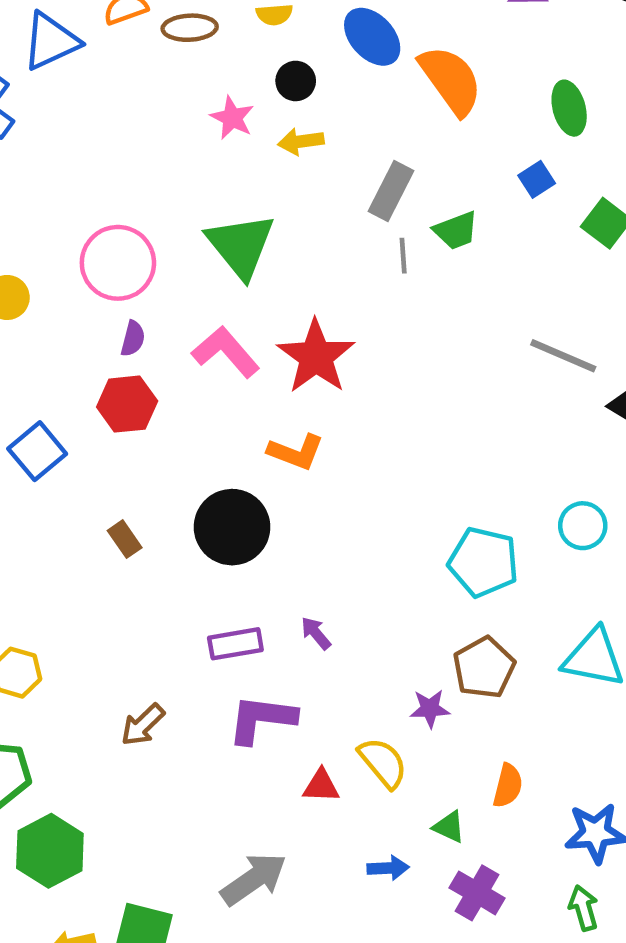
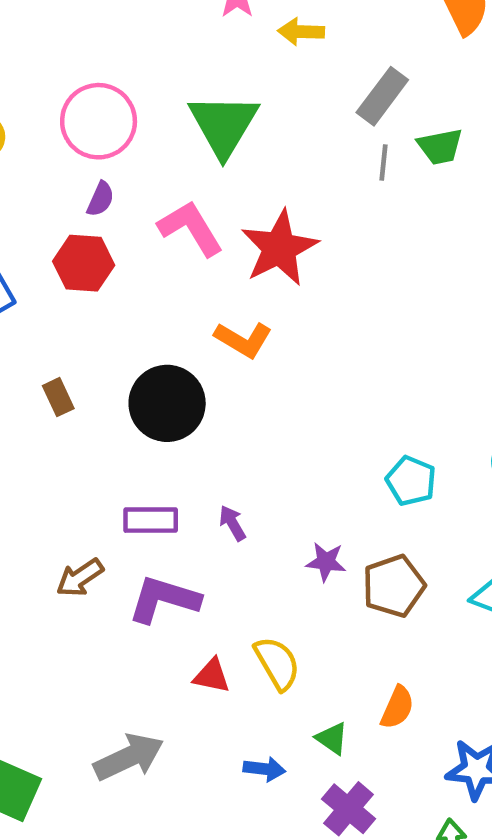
cyan pentagon: (483, 562) -> (411, 481), size x0.7
purple star: (430, 709) -> (326, 562), moved
brown arrow: (143, 725) -> (80, 578), moved

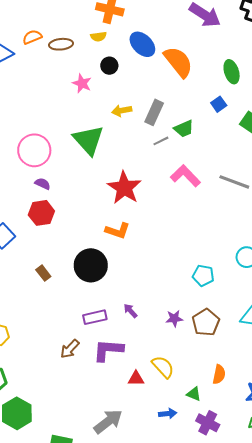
yellow arrow: (301, 32) -> (122, 111), moved
gray line: (383, 162) -> (161, 141), turned 70
purple semicircle: (101, 199) -> (43, 184), turned -77
pink L-shape: (191, 228) -> (185, 176), moved

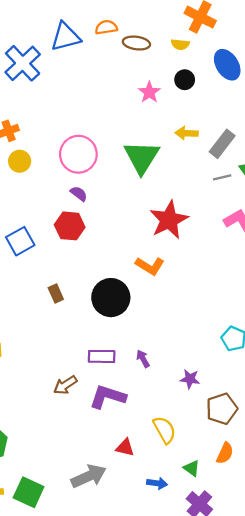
brown pentagon: (206, 322) -> (222, 409), moved
red triangle: (136, 379) -> (125, 448), moved

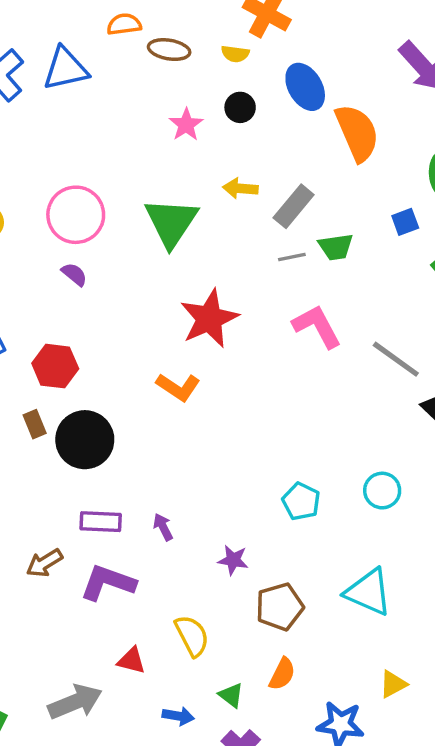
blue triangle: (66, 37) -> (66, 69), moved
red hexagon: (70, 226) -> (55, 366), moved
black circle: (111, 298) -> (85, 440), moved

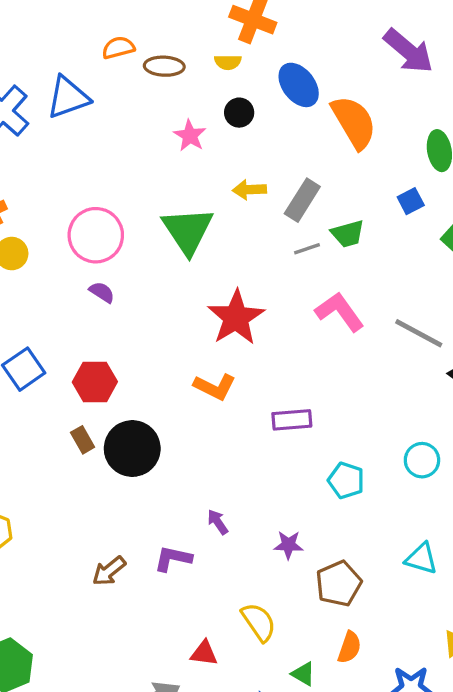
purple rectangle: (101, 522) -> (292, 420), moved
purple L-shape: (108, 583) -> (173, 559), moved, size x0.7
cyan triangle: (368, 592) -> (421, 559), size x0.7

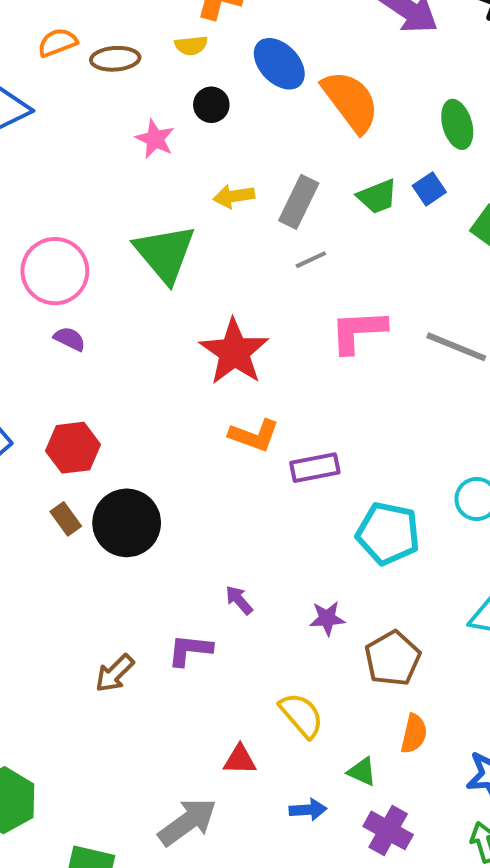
green trapezoid: (348, 234) -> (377, 197), moved
pink L-shape: (340, 312) -> (358, 331), turned -51
orange L-shape: (215, 387) -> (254, 435), moved
cyan pentagon: (346, 480) -> (388, 533), size x1.4

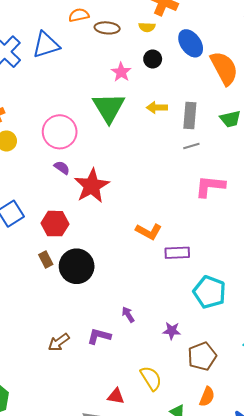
gray rectangle: (299, 202) -> (190, 116), turned -30
green triangle: (165, 253) -> (109, 108), moved
red star: (234, 352) -> (92, 186), moved

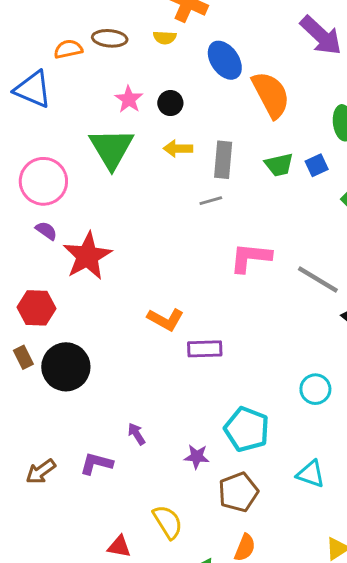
orange semicircle: (79, 15) -> (68, 49), moved
blue triangle: (46, 45) -> (33, 89), moved, turned 40
black circle: (153, 59) -> (170, 103), moved
gray line: (191, 146) -> (211, 201), moved
cyan pentagon: (210, 292) -> (247, 429), moved

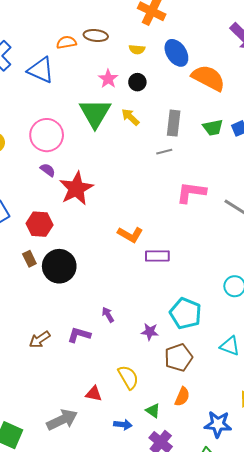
yellow semicircle: (165, 37) -> (137, 49), moved
orange semicircle: (271, 95) -> (208, 78), turned -36
yellow arrow: (178, 149) -> (130, 117), moved, turned 42

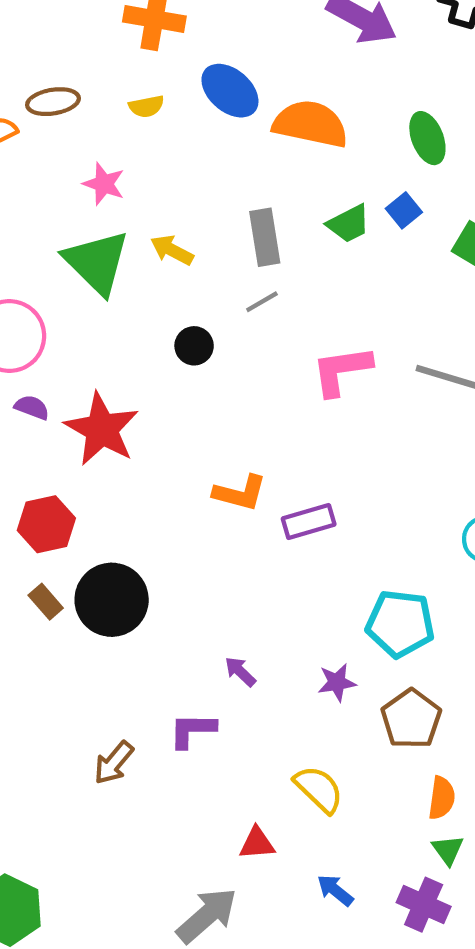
black circle: (137, 82) -> (194, 346), moved
green triangle: (153, 411) -> (448, 850), moved, turned 35
blue arrow: (123, 425) -> (335, 890), turned -132

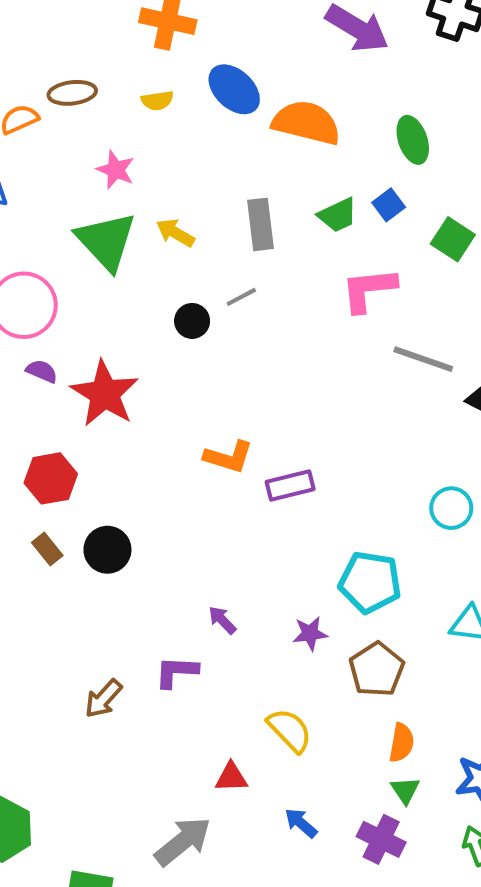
gray line: (262, 302) -> (241, 297), moved
pink L-shape: (342, 370) -> (369, 290), moved
black circle: (112, 600) -> (107, 550), size x0.7

